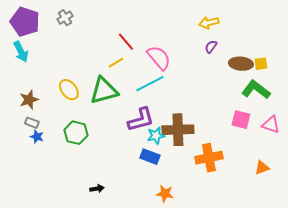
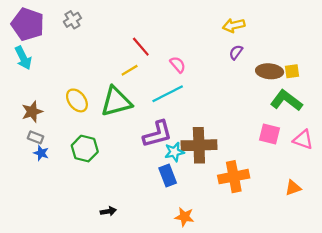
pink semicircle: (159, 58) -> (178, 65), size x0.6
blue rectangle: (150, 157) -> (168, 175), turned 48

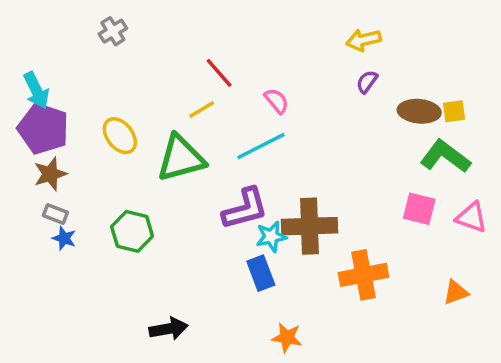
purple pentagon: (28, 24) -> (43, 129), moved
yellow ellipse: (77, 100) -> (120, 136), moved
black arrow: (108, 211) -> (169, 329), size x1.5

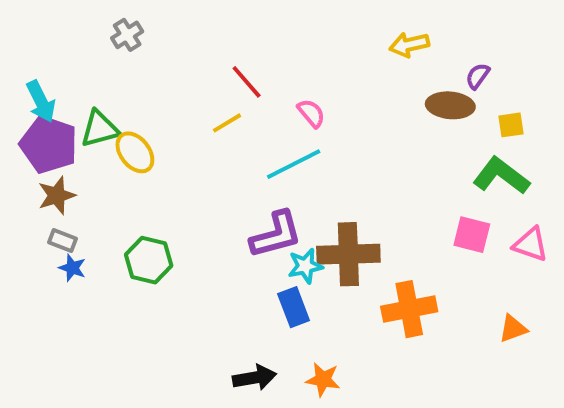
purple semicircle: (367, 82) -> (478, 76), moved
brown ellipse: (419, 111) -> (450, 105), moved
green triangle: (181, 158) -> (100, 129), moved, size x0.7
black arrow: (169, 329) -> (254, 378), moved

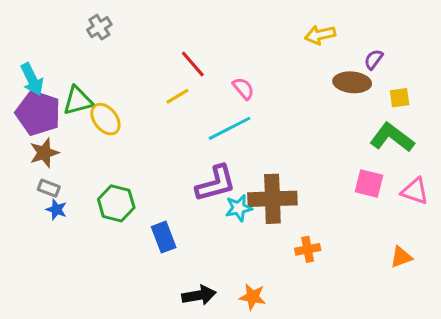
blue rectangle: (294, 307) -> (164, 237), moved
orange cross: (409, 309) -> (308, 249), moved, size x0.6

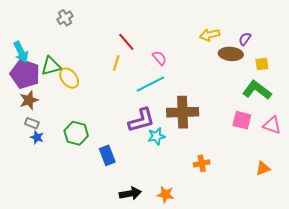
yellow arrow: (320, 35) -> (210, 35), moved
yellow line: (177, 96) -> (116, 63), turned -42
brown cross: (272, 199) -> (183, 112), moved

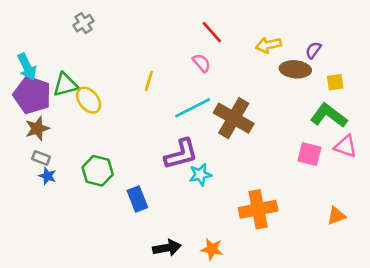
red line: (126, 42) -> (212, 32), moved
pink semicircle: (159, 58) -> (202, 63), moved
brown cross: (183, 112) -> (234, 118), moved, turned 32
pink triangle: (272, 125) -> (345, 146), moved
orange cross: (202, 163) -> (258, 209), size x1.8

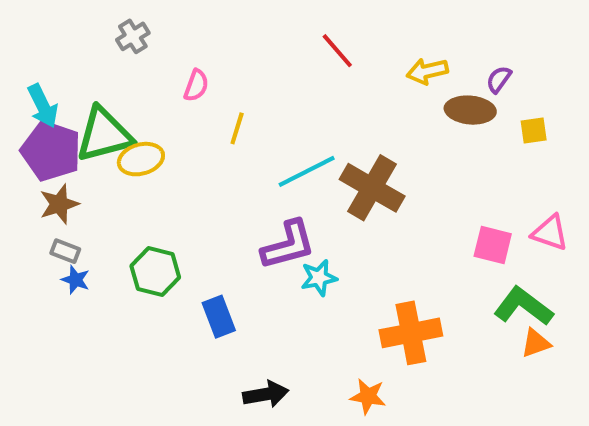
pink semicircle: (202, 63) -> (196, 85), moved, turned 60
green triangle: (65, 85) -> (104, 135), size x1.4
yellow ellipse: (89, 100) -> (141, 159), turned -68
green L-shape: (329, 116) -> (523, 306), moved
orange star: (212, 249) -> (368, 396), moved

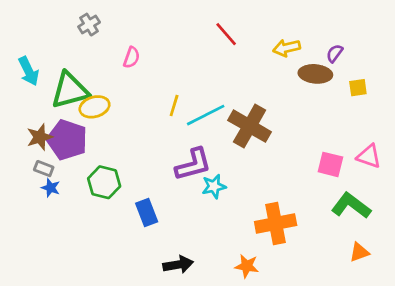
yellow line: (237, 128) -> (174, 105), moved
purple pentagon: (51, 151) -> (67, 140), moved
orange triangle: (536, 343) -> (359, 252), moved

